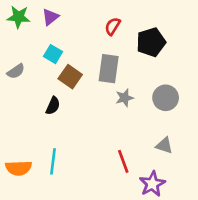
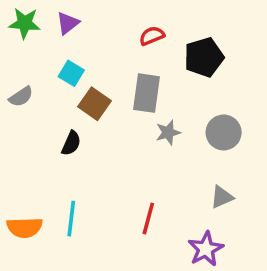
red semicircle: (113, 26) -> (152, 36), turned 36
gray triangle: (164, 145) -> (222, 197), turned -42
red line: (123, 161) -> (148, 219), moved, turned 35

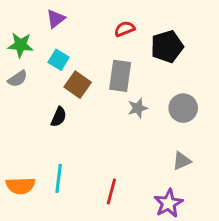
green star: (25, 23) -> (20, 45), moved
red line: (148, 219) -> (111, 192), moved

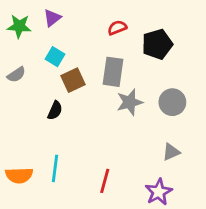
green star: (20, 45) -> (19, 26), moved
brown square: (78, 85) -> (73, 80), turned 30
gray star: (138, 108) -> (130, 102), size x1.4

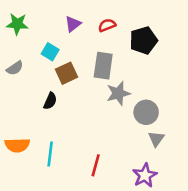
purple triangle: (52, 18) -> (73, 24), moved
gray circle: (172, 102) -> (146, 112), moved
gray triangle: (171, 152) -> (156, 139), turned -30
orange semicircle: (19, 175) -> (17, 145), moved

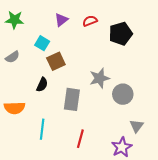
gray rectangle: (103, 66) -> (72, 99), moved
gray triangle: (156, 139) -> (137, 126), moved
orange semicircle: (17, 145) -> (15, 108), moved

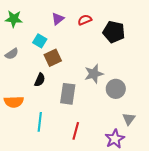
black pentagon: (121, 34) -> (114, 32), turned 30

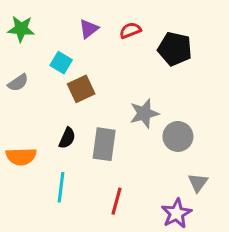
black semicircle: (40, 80) -> (67, 138), moved

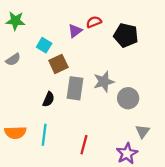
purple triangle: (89, 29) -> (75, 31), moved
gray rectangle: (104, 144) -> (75, 88), moved
orange semicircle: (21, 156) -> (15, 132), moved

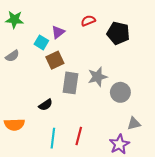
purple triangle: (75, 31) -> (58, 32), moved
black semicircle: (49, 99) -> (46, 105), moved, turned 32
gray triangle: (142, 131) -> (134, 124), turned 40
cyan line: (44, 135) -> (53, 138), moved

